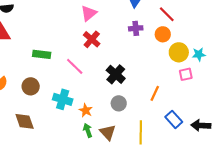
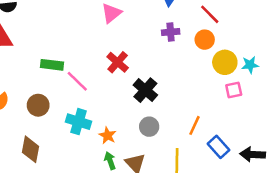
red cross: (92, 39) -> (118, 62), moved
pink line: (75, 66) -> (77, 81), moved
orange line: (155, 93) -> (195, 125), moved
brown diamond: (25, 121) -> (31, 149), turned 30

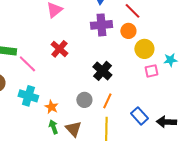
purple cross: (171, 32) -> (101, 25), size x1.5
cyan star: (250, 65) -> (170, 60), moved
black cross: (145, 90) -> (102, 71), moved
orange line: (195, 125) -> (107, 101), moved

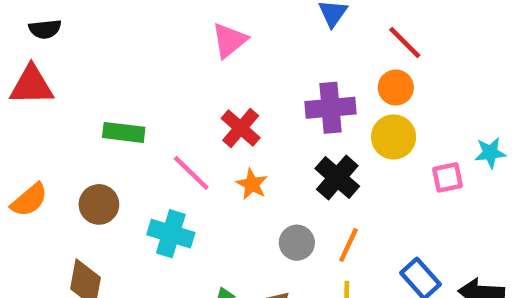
purple cross: (101, 25) -> (331, 108), moved
yellow circle: (144, 49) -> (394, 137), moved
pink line: (27, 64) -> (191, 173), moved
orange star: (51, 107) -> (252, 184), moved

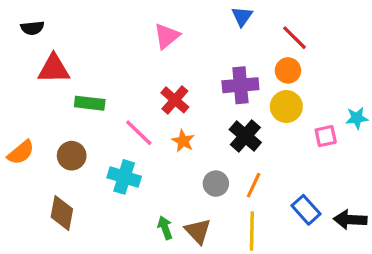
red triangle: (31, 85) -> (54, 69), moved

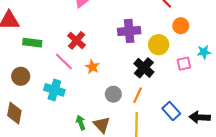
orange circle: (288, 70) -> (181, 26), moved
red cross: (175, 100) -> (76, 40), moved
black cross: (245, 136) -> (144, 68), moved

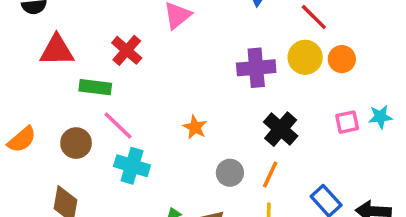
red cross: (76, 40) -> (127, 50), moved
yellow circle: (159, 45) -> (305, 57), moved
cyan star: (204, 52) -> (380, 117), moved
pink line: (64, 62) -> (118, 126), moved

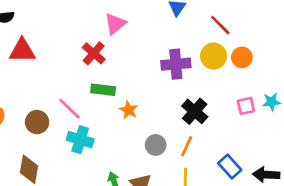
red cross: (127, 50) -> (94, 53), moved
green rectangle: (95, 87) -> (103, 90), moved

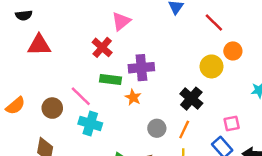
yellow circle: (214, 56) -> (212, 66), moved
purple cross: (176, 64) -> (141, 68), moved
pink square: (246, 106) -> (232, 123), moved

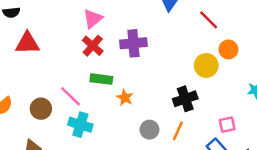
pink triangle: (121, 21) -> (93, 19), moved
purple cross: (141, 68) -> (133, 43), moved
black cross: (191, 99) -> (185, 99), turned 30

